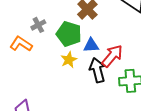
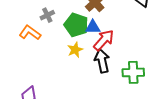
blue triangle: (91, 45) -> (93, 27), moved
red arrow: (112, 56) -> (104, 40), moved

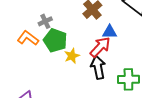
green pentagon: (76, 25) -> (55, 40), moved
blue triangle: (93, 27) -> (110, 32), moved

